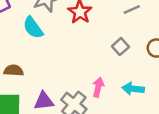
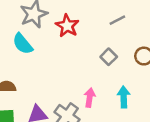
cyan arrow: (133, 89) -> (124, 97), turned 85

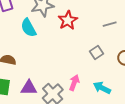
cyan arrow: (124, 97) -> (102, 88), turned -72

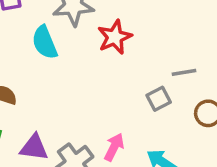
gray line: (110, 24) -> (184, 72), moved

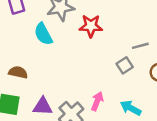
red star: (115, 37) -> (91, 26), turned 30

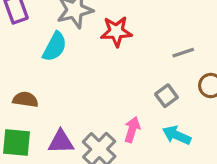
cyan semicircle: (43, 34) -> (55, 47), turned -120
gray square: (125, 65) -> (166, 96), moved

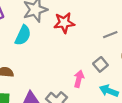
pink arrow: (132, 130) -> (79, 79), moved

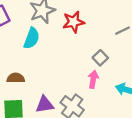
gray square: (100, 64) -> (100, 58), moved

